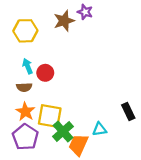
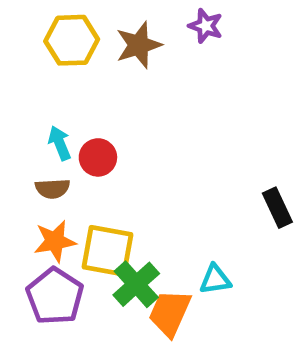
purple star: (85, 12) -> (206, 26), moved
yellow hexagon: (25, 31) -> (72, 40), moved
orange star: (25, 112) -> (55, 241), turned 30
black rectangle: (128, 112) -> (277, 208), moved

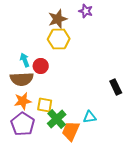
yellow hexagon: (72, 40) -> (59, 39), moved
brown semicircle: (52, 189) -> (22, 79), size x1.6
yellow square: (107, 251) -> (45, 105), size x0.7

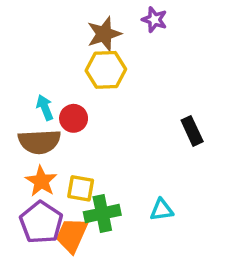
black rectangle: (116, 87) -> (192, 131), moved
orange star: (23, 101) -> (41, 181), turned -30
green cross: (57, 119) -> (102, 214), turned 30
orange trapezoid: (71, 131) -> (72, 235), moved

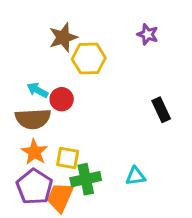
purple star: (154, 20) -> (148, 34), moved
brown star: (104, 34) -> (63, 37), moved
cyan arrow: (45, 108) -> (37, 90), turned -40

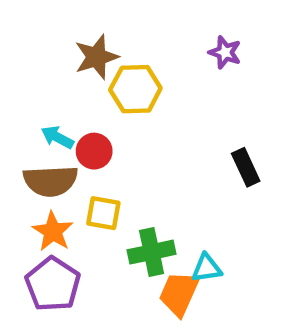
yellow square: (68, 158) -> (103, 213), moved
green cross: (86, 179) -> (152, 252), moved
orange trapezoid: (60, 197) -> (179, 293), moved

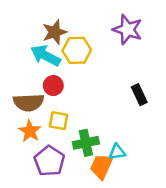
purple star: (225, 52) -> (128, 30), size x1.6
cyan arrow: (57, 137) -> (45, 56), moved, size x1.6
purple pentagon: (53, 284) -> (49, 161), moved

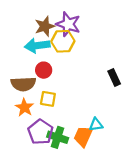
purple star: (128, 30) -> (68, 24), moved
cyan arrow: (45, 56) -> (37, 46), turned -35
green cross: (86, 143) -> (58, 137), moved, turned 30

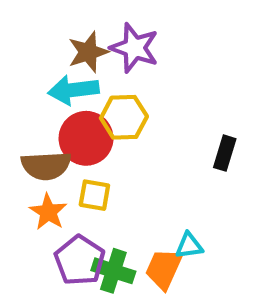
yellow hexagon: (63, 41) -> (124, 117), moved
red circle: (44, 70) -> (86, 138), size x1.6
black rectangle: (114, 78) -> (225, 153), turned 42

